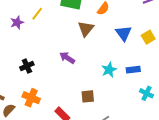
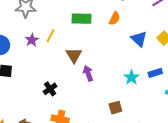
purple star: (17, 22) -> (32, 40), moved
brown triangle: (86, 29) -> (74, 55), moved
purple arrow: (67, 58) -> (88, 73), turned 49

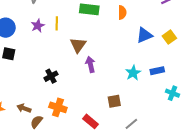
orange semicircle: (115, 18) -> (122, 12), turned -32
yellow line: (51, 36) -> (57, 23), turned -32
blue triangle: (139, 39) -> (144, 35), turned 48

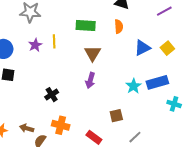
brown triangle: (78, 45) -> (92, 53), moved
purple arrow: (90, 64) -> (90, 80), turned -147
blue rectangle: (157, 71) -> (157, 82), size x1.5

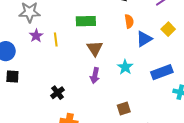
orange semicircle: (119, 27) -> (129, 21), moved
purple star: (35, 45) -> (36, 36), moved
yellow square: (167, 48) -> (168, 29), moved
cyan star: (133, 86) -> (125, 67), moved

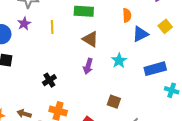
purple star: (36, 36) -> (24, 24), moved
brown triangle: (95, 48) -> (90, 39), turned -30
brown square: (124, 108) -> (114, 102), turned 32

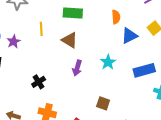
purple star: (24, 24) -> (14, 42), moved
brown triangle: (90, 39) -> (70, 40), moved

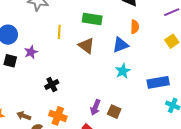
blue triangle: (129, 36) -> (121, 45), moved
purple star: (14, 42) -> (31, 52), moved
purple arrow: (77, 68) -> (95, 107), moved

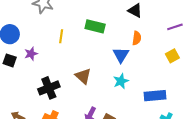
blue triangle: (121, 45) -> (121, 55), turned -42
brown triangle: (86, 46) -> (83, 76), moved
black cross: (52, 85) -> (49, 88), size x1.5

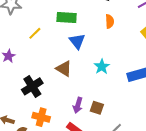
yellow line: (61, 36) -> (35, 33), turned 48
blue triangle: (121, 55) -> (77, 41), moved

